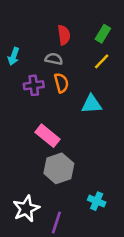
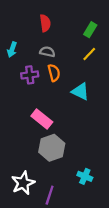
red semicircle: (64, 35) -> (45, 23), moved
cyan triangle: (92, 104) -> (80, 91), turned 30

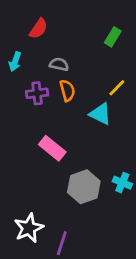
red semicircle: (45, 23) -> (38, 29), moved, turned 42
yellow line: (89, 54) -> (117, 88), moved
gray hexagon: (52, 148) -> (84, 187), moved
cyan cross: (85, 176) -> (122, 183), moved

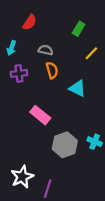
green rectangle: (113, 37) -> (79, 29), moved
yellow line: (117, 88) -> (91, 53), moved
purple cross: (37, 93) -> (19, 73), moved

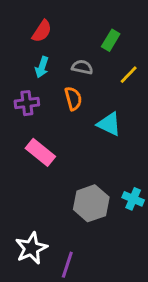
cyan arrow: (11, 48) -> (42, 67), moved
gray semicircle: (46, 50) -> (82, 67), moved
pink rectangle: (40, 115) -> (40, 152), moved

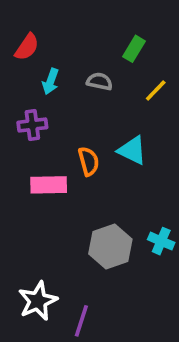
red semicircle: (42, 31) -> (27, 47), moved
orange semicircle: (73, 99) -> (89, 161), moved
pink rectangle: (40, 152) -> (49, 185), turned -40

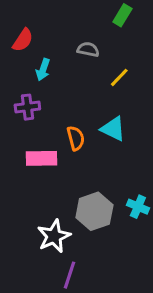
green rectangle: (134, 49) -> (122, 15), moved
gray semicircle: (99, 81) -> (88, 49), moved
yellow line: (156, 91) -> (119, 77), moved
white star: (38, 301) -> (54, 236), moved

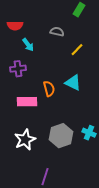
red semicircle: (23, 40) -> (15, 26), turned 56
cyan arrow: (43, 70) -> (28, 45), turned -56
white star: (54, 236) -> (25, 140), moved

